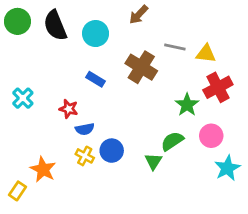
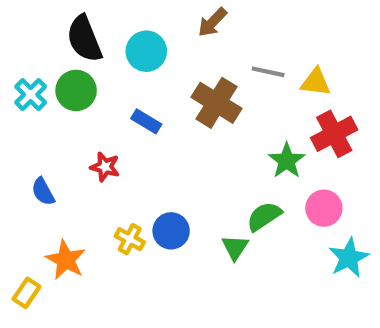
green circle: (17, 21) -> (76, 90), moved
cyan cross: (23, 98) -> (31, 95), moved
blue semicircle: (85, 129) -> (43, 192), moved, turned 72

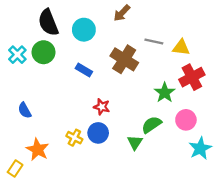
red star: (105, 167) -> (102, 107), moved

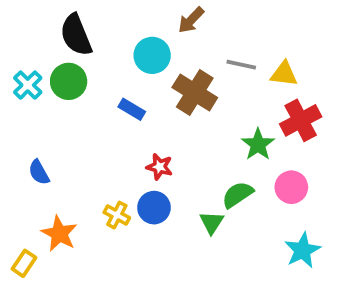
cyan circle: (84, 30) -> (152, 55), moved
cyan star: (200, 148) -> (302, 250), moved

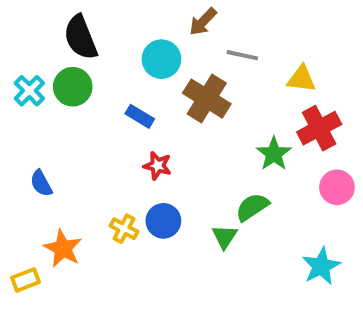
gray line: (241, 65) -> (242, 55), moved
red star: (160, 167) -> (158, 166), moved
pink circle: (291, 187) -> (337, 187), moved
yellow rectangle: (24, 263) -> (25, 280), turned 35

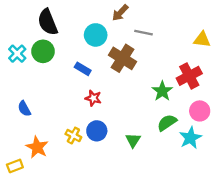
yellow triangle: (301, 79) -> (202, 40), moved
green semicircle: (252, 207) -> (167, 123), moved
cyan star: (321, 266) -> (190, 138), moved

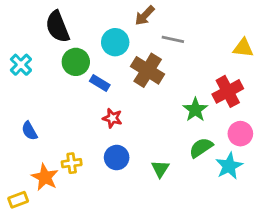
green circle: (43, 51) -> (76, 62), moved
yellow cross: (73, 136) -> (72, 163), moved, turned -35

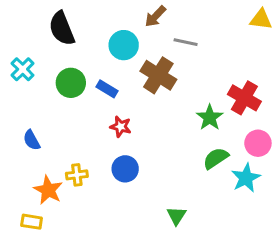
yellow triangle: (243, 48) -> (261, 19), moved
green circle: (76, 62) -> (71, 83), moved
red cross: (228, 91) -> (244, 98), turned -32
green triangle: (160, 169) -> (176, 216), moved
yellow rectangle: (18, 200) -> (32, 222), moved, turned 30

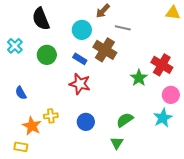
blue rectangle: (107, 89) -> (80, 59), moved
red star: (121, 127) -> (80, 84), size x1.5
green semicircle: (216, 158) -> (125, 120), moved
blue circle: (125, 169) -> (86, 122), moved

